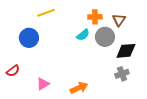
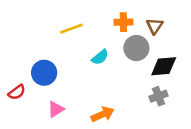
yellow line: (46, 13) -> (71, 29), moved
cyan semicircle: (83, 35) -> (100, 57), moved
blue circle: (29, 38) -> (44, 73), moved

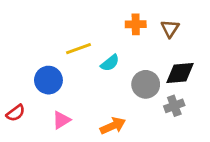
yellow line: (71, 29) -> (78, 49), moved
gray circle: (136, 48) -> (146, 84), moved
red semicircle: (17, 92) -> (16, 113), moved

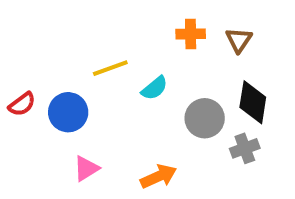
black diamond: (180, 73) -> (253, 102), turned -76
red semicircle: (16, 113) -> (22, 104), moved

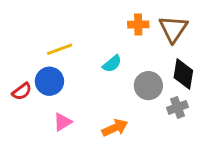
brown triangle: (239, 40) -> (173, 29), size x1.5
yellow line: (110, 68) -> (60, 49), moved
red semicircle: (22, 104) -> (22, 91), moved

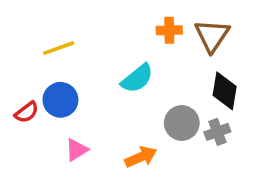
yellow line: (60, 49) -> (59, 48), moved
cyan semicircle: (112, 64) -> (137, 78), size x1.4
gray circle: (148, 86) -> (182, 123), moved

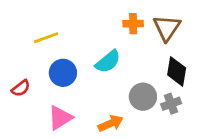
blue circle: (60, 100) -> (63, 73), moved
pink triangle: (77, 150) -> (60, 118), size x1.4

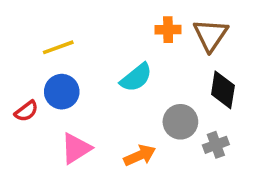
blue circle: (63, 73) -> (62, 92), moved
gray cross: (171, 104) -> (216, 145), moved

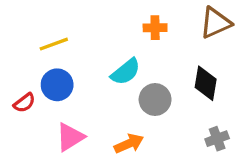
brown triangle: (211, 35) -> (215, 23), moved, turned 32
gray circle: (180, 122) -> (155, 100), moved
gray cross: (216, 145) -> (217, 139), moved

